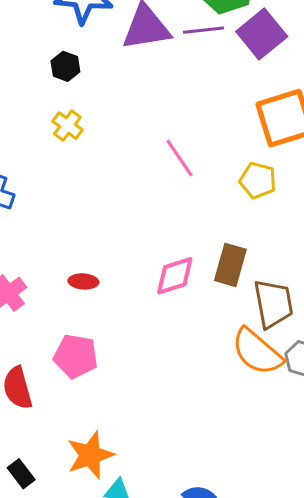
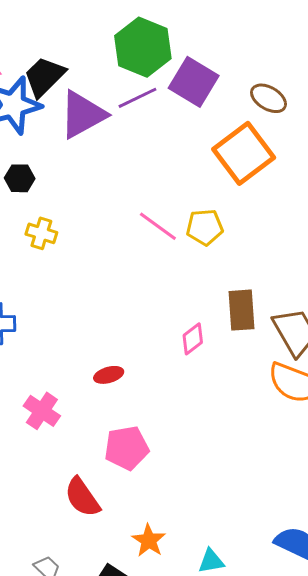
yellow pentagon: (258, 180) -> (205, 227), moved
pink diamond: (175, 276) -> (193, 339), size x0.7
orange star: (90, 455) -> (149, 540), moved, size x0.7

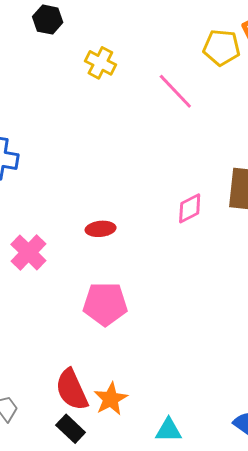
yellow pentagon: (205, 227) -> (222, 47), moved
yellow cross: (41, 233) -> (100, 63), moved
red semicircle: (82, 497) -> (72, 390), moved

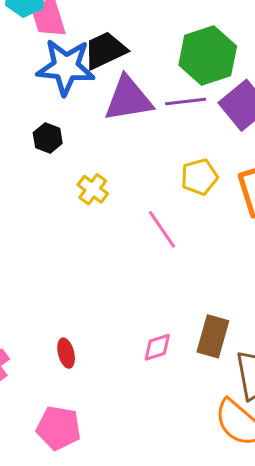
yellow pentagon: (222, 47) -> (199, 177), moved, turned -30
red ellipse: (101, 229) -> (66, 353), turned 72

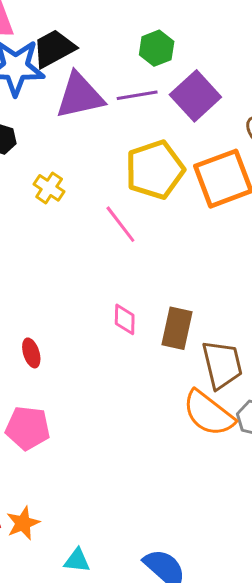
green hexagon: (208, 56) -> (157, 48), size x0.6
yellow pentagon: (199, 177) -> (155, 170), size x1.6
pink diamond: (157, 347) -> (125, 319), moved, turned -68

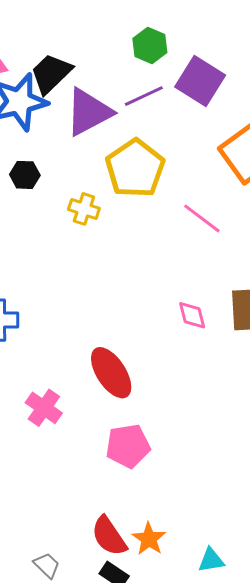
yellow pentagon: (155, 170) -> (135, 168), moved
pink line: (120, 224) -> (202, 218), moved
red ellipse: (31, 353) -> (111, 373), size x1.8

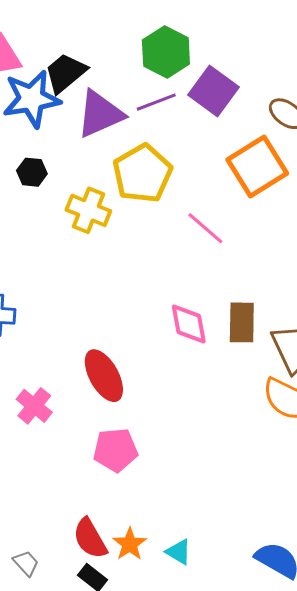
green hexagon: (150, 45) -> (166, 52), size x1.4
yellow cross: (84, 209) -> (88, 210), size x1.4
pink diamond: (192, 315) -> (189, 324), size x1.4
cyan triangle: (211, 560) -> (179, 552), moved, turned 36

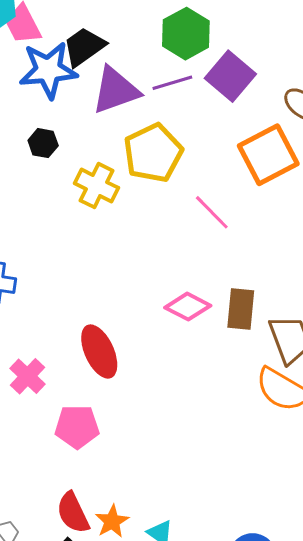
pink diamond: (189, 324) -> (188, 307), turned -57
pink pentagon: (115, 450) -> (77, 427), moved

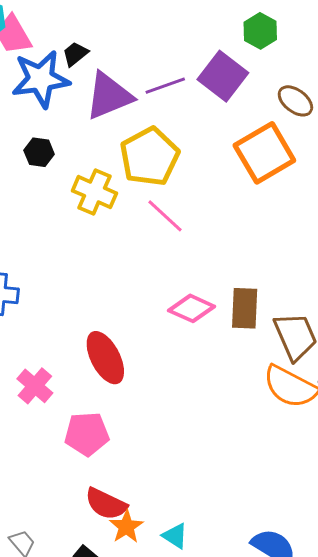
green hexagon: (186, 34) -> (260, 31), moved, size x0.7
black trapezoid: (84, 47) -> (75, 54), size x0.6
pink line: (212, 212) -> (165, 216), moved
red semicircle: (73, 513) -> (106, 504), moved, turned -36

